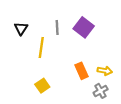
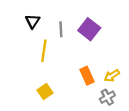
black triangle: (21, 28) -> (33, 21), moved
yellow arrow: (105, 71) -> (112, 76), turned 136

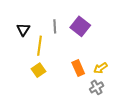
black triangle: (33, 21) -> (23, 29), moved
yellow square: (45, 91) -> (38, 70), moved

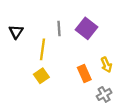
black triangle: (23, 29) -> (16, 32), moved
yellow arrow: (101, 68) -> (106, 65), moved, turned -80

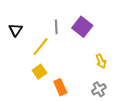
yellow line: (42, 49) -> (41, 47), turned 30
orange rectangle: (84, 74) -> (60, 87), moved

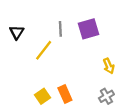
purple square: (82, 27) -> (88, 29), turned 36
yellow square: (40, 72) -> (42, 96), moved

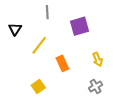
gray line: (60, 29) -> (47, 12), moved
orange rectangle: (65, 94) -> (62, 63), moved

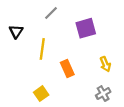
gray line: (47, 12) -> (51, 13), turned 48
yellow line: (39, 45) -> (42, 49), turned -30

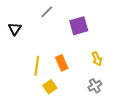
yellow line: (42, 49) -> (37, 66), moved
yellow square: (41, 94) -> (50, 87), moved

